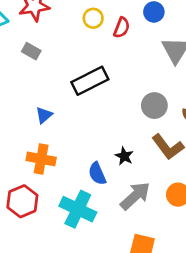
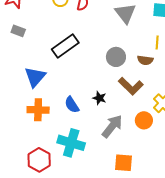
blue triangle: (44, 115) -> (35, 77), size x1.6
blue semicircle: (97, 174) -> (72, 105), moved
red hexagon: (22, 201) -> (39, 160), moved

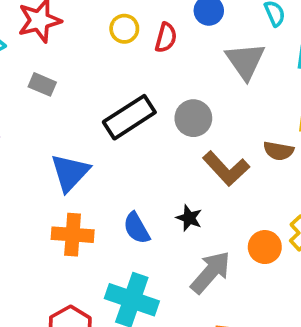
gray circle: (116, 57) -> (193, 118), moved
brown L-shape: (131, 86) -> (226, 169), moved
orange circle: (144, 120) -> (265, 247), moved

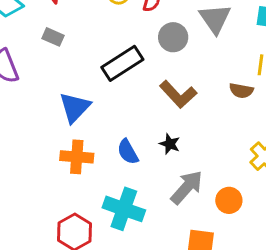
gray circle: (193, 118) -> (173, 37), moved
brown L-shape: (226, 169) -> (178, 94), moved
orange circle: (265, 247) -> (229, 200), moved

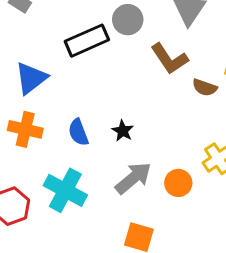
gray circle: (173, 37) -> (128, 20), moved
brown L-shape: (178, 94) -> (169, 59), moved
orange circle: (229, 200) -> (178, 183), moved

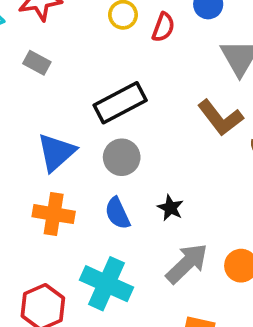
gray circle: (128, 20) -> (122, 157), moved

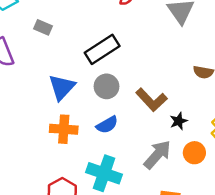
brown L-shape: (220, 118) -> (151, 100), moved
black star: (170, 208) -> (179, 121), moved, turned 30
blue semicircle: (117, 213) -> (107, 125), turned -90

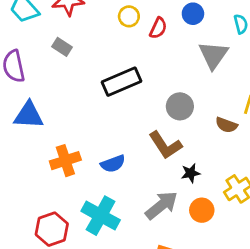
gray circle: (106, 86) -> (180, 106), moved
blue triangle: (62, 87) -> (29, 115), moved, turned 40
orange cross: (64, 129) -> (65, 161), turned -32

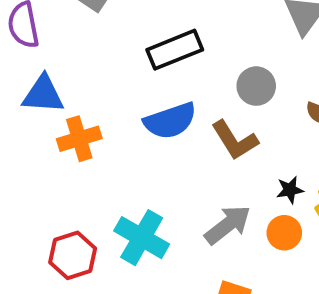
orange cross: (65, 161) -> (79, 139), moved
blue semicircle: (113, 164) -> (170, 121), moved, size x1.5
black star: (191, 173) -> (290, 190), moved

